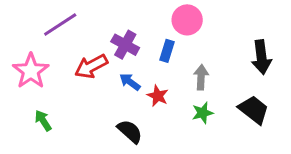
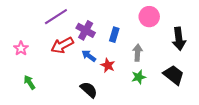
pink circle: (187, 20) -> (149, 17), moved
purple line: (60, 25) -> (56, 17), moved
pink star: (31, 71) -> (21, 48), size x0.6

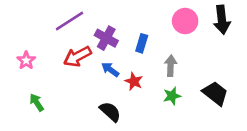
black arrow: (179, 39) -> (222, 20), moved

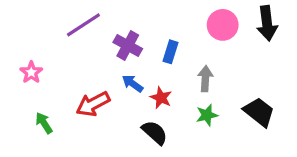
red arrow: (77, 56) -> (93, 104), moved
black semicircle: (110, 112) -> (155, 132), moved

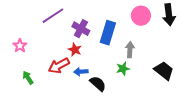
blue rectangle: (170, 52) -> (108, 33), size x1.6
blue arrow: (133, 83) -> (81, 72), moved, turned -40
red star: (161, 98) -> (75, 50), moved
green star: (207, 115) -> (123, 69), moved

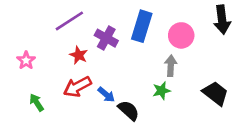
pink circle: (141, 16) -> (181, 35), moved
blue rectangle: (108, 33) -> (142, 26), moved
red star: (75, 50) -> (79, 55), moved
blue arrow: (81, 72) -> (106, 95), turned -136

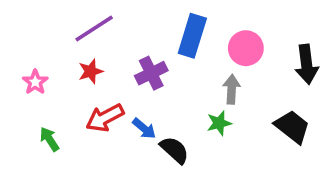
black arrow: (222, 20) -> (307, 64), moved
purple cross: (106, 38) -> (151, 73), moved, turned 35
red star: (79, 55) -> (91, 71), moved, turned 30

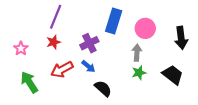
purple line: (94, 29) -> (56, 17), turned -35
green star: (219, 123) -> (139, 73), moved
blue arrow: (144, 128) -> (88, 66), moved
green arrow: (50, 139) -> (29, 82), size x1.5

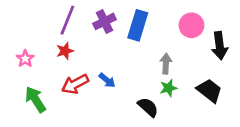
pink circle: (145, 28) -> (191, 25), moved
purple cross: (89, 43) -> (105, 21), moved
black semicircle: (103, 88) -> (148, 107), moved

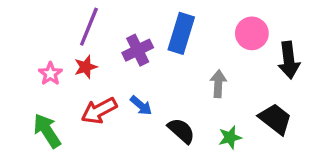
purple cross: (105, 21) -> (138, 50), moved
pink star: (25, 59) -> (50, 74), moved
green star: (168, 88) -> (230, 137), moved
black semicircle: (148, 107) -> (181, 131), moved

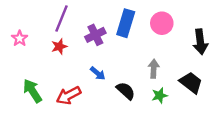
pink circle: (252, 33) -> (162, 23), moved
pink star: (50, 74) -> (20, 38), moved
gray arrow: (218, 84) -> (154, 69), moved
red arrow: (99, 111) -> (69, 95), moved

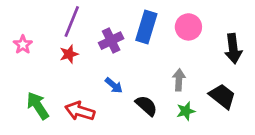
red arrow: (69, 95) -> (80, 111), turned 45

